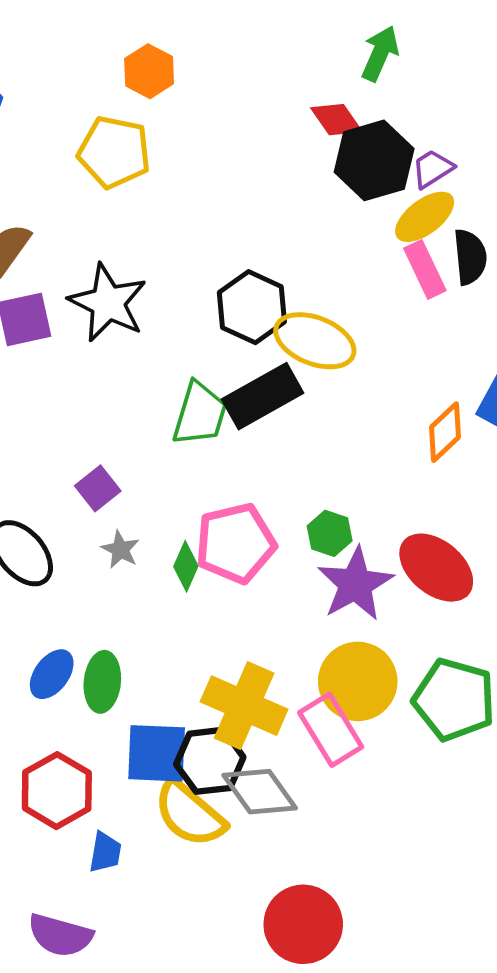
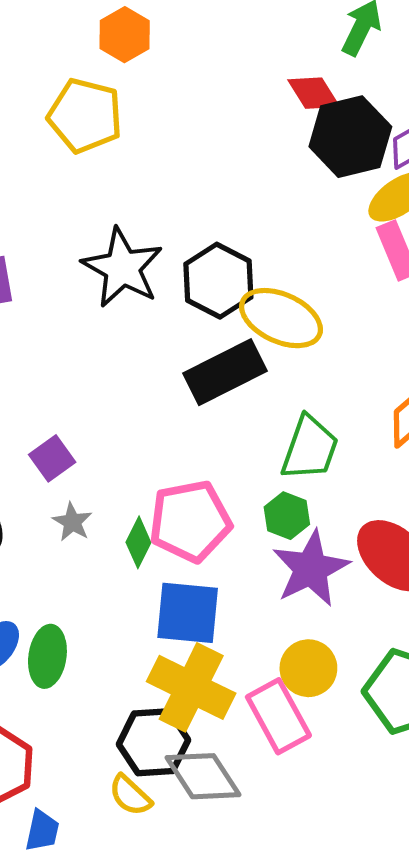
black star: (108, 303) -> (122, 268), moved
green trapezoid: (200, 414) -> (310, 448), moved
yellow circle: (358, 681) -> (308, 668), size x0.7
blue square: (157, 753) -> (188, 613), moved
yellow semicircle: (189, 814) -> (130, 795), size x0.6

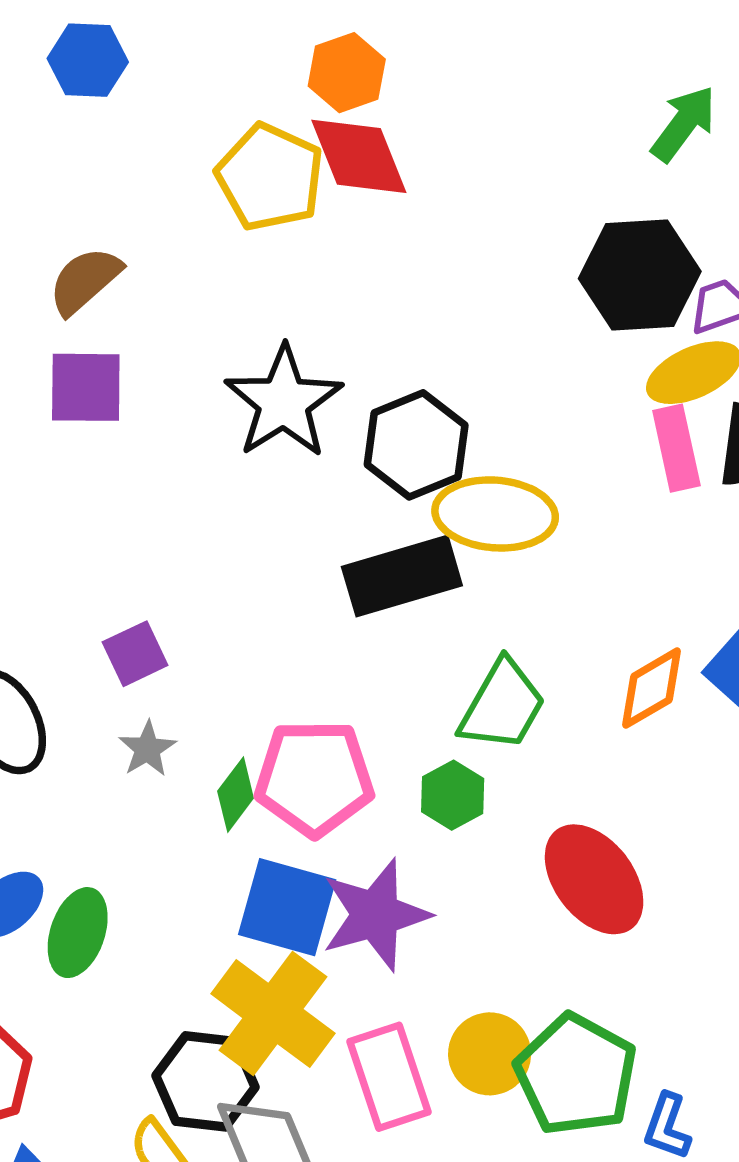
red diamond: (314, 93) -> (359, 156), moved, size x1.4
yellow ellipse: (281, 318) -> (495, 514), turned -30
purple star: (311, 569) -> (375, 915), moved
yellow circle: (308, 668) -> (490, 1054), moved

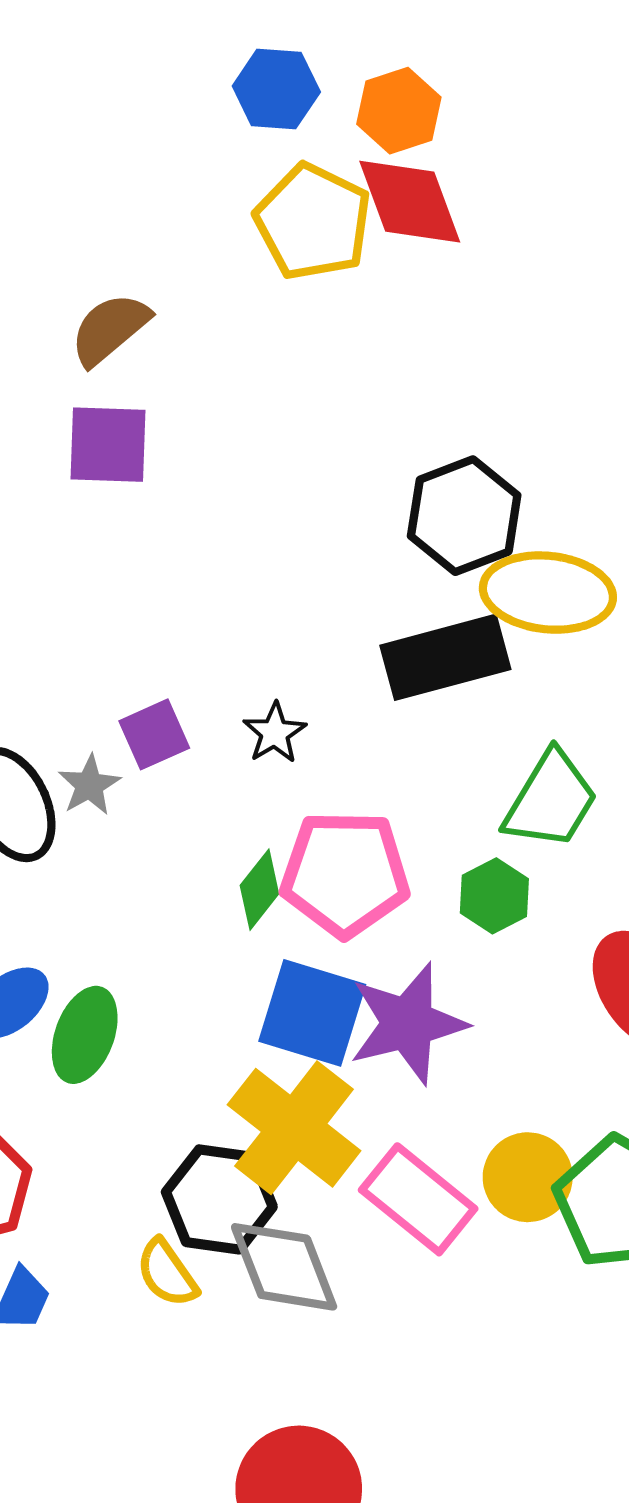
blue hexagon: (88, 60) -> (276, 89), moved
black star: (284, 402) -> (275, 733), moved, size x0.5
gray star: (147, 749) -> (89, 785), moved
pink rectangle: (389, 1077) -> (418, 1199), turned -34

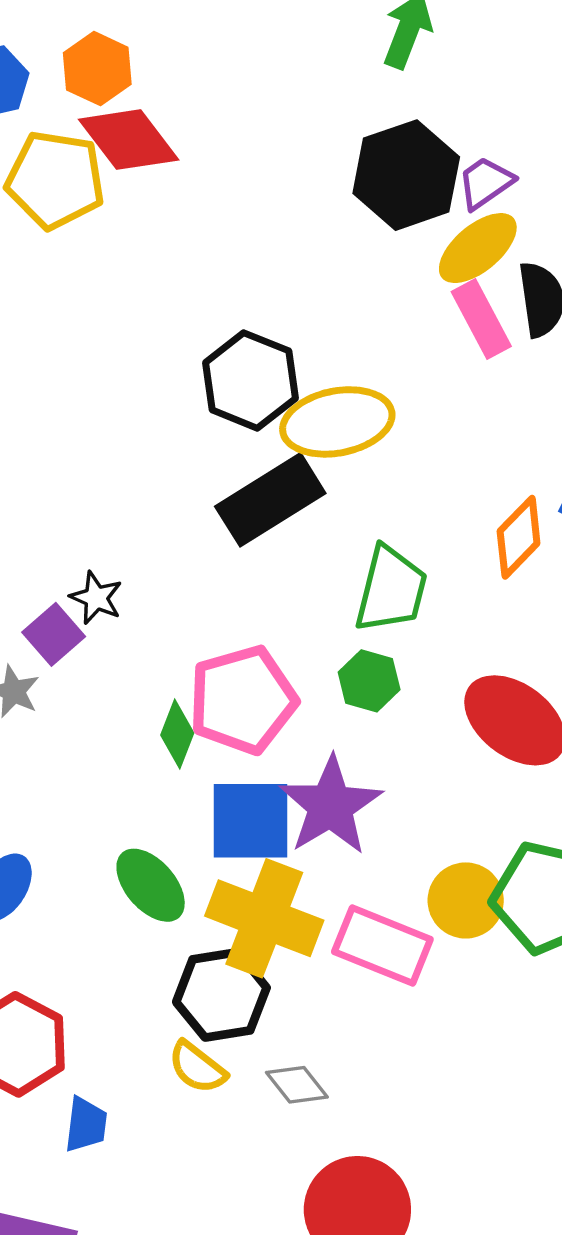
black star: (275, 733) -> (96, 598), moved
green ellipse: (85, 1035) -> (151, 885), moved, turned -44
gray diamond: (284, 1267) -> (297, 1085), moved, size x0.6

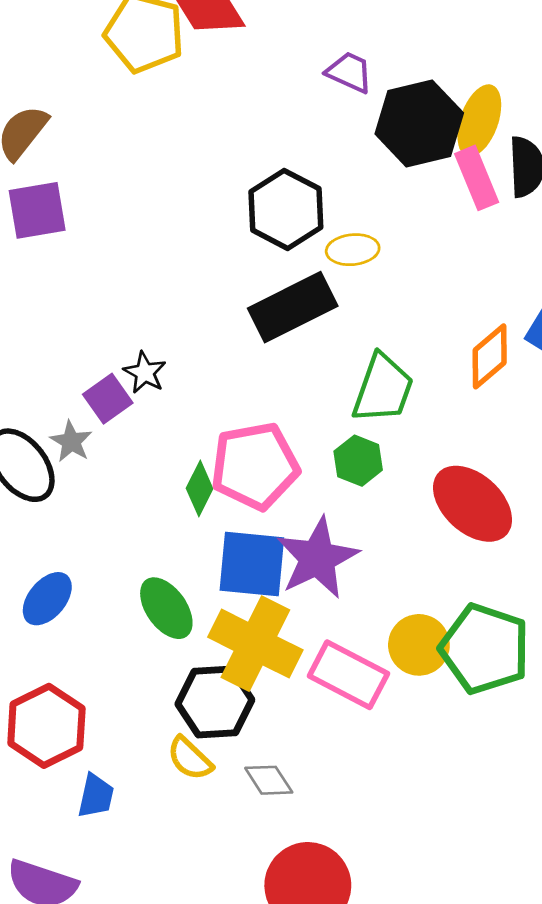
black hexagon: (406, 175) -> (419, 123), moved
purple trapezoid: (485, 183) -> (349, 72), moved, turned 54
yellow ellipse: (478, 248) -> (479, 121), turned -36
yellow ellipse: (337, 422) -> (353, 250), size x0.6

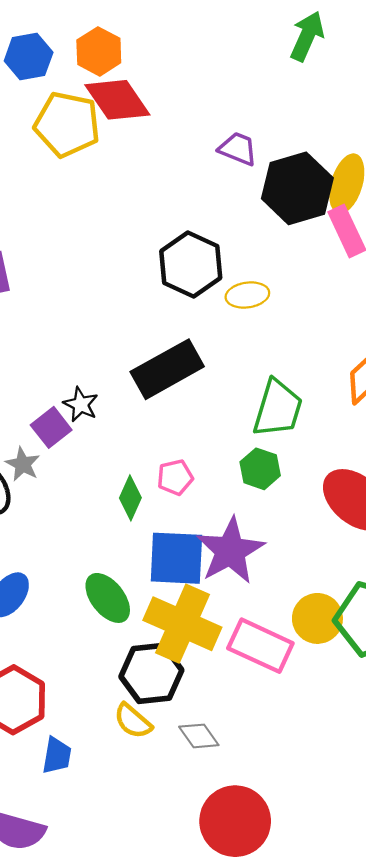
black rectangle: (293, 307) -> (167, 369), moved
pink pentagon: (255, 466) -> (175, 477), size x0.5

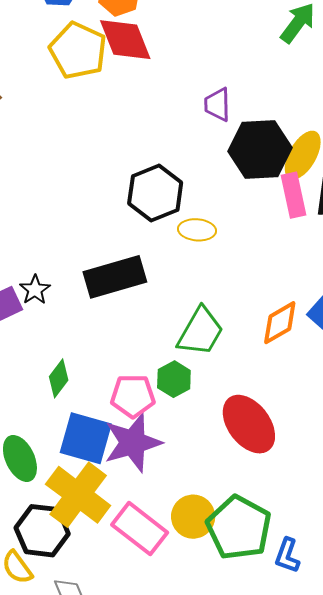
purple trapezoid: (238, 149) -> (217, 104), turned -126
pink pentagon: (175, 477) -> (133, 396), moved, size x1.4

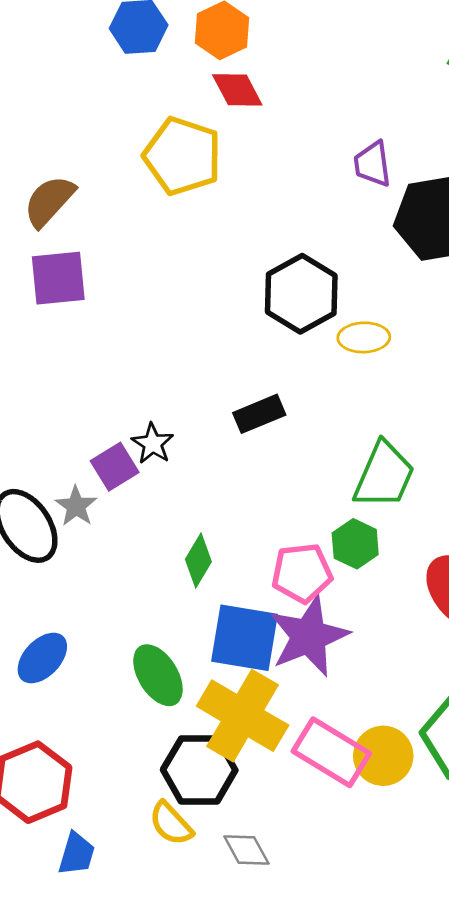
red diamond: (125, 40) -> (237, 90), size x0.7
yellow pentagon: (78, 51) -> (182, 156), moved
black rectangle: (115, 277) -> (259, 414), size x0.6
yellow circle: (193, 517) -> (383, 756), moved

